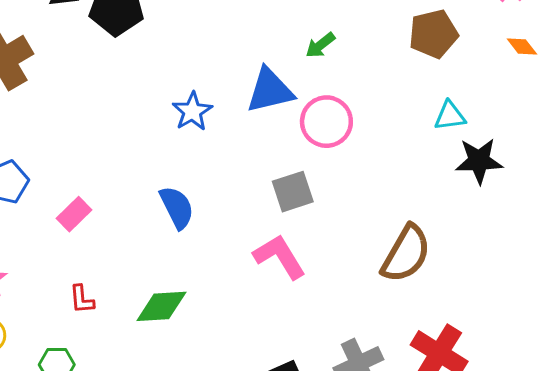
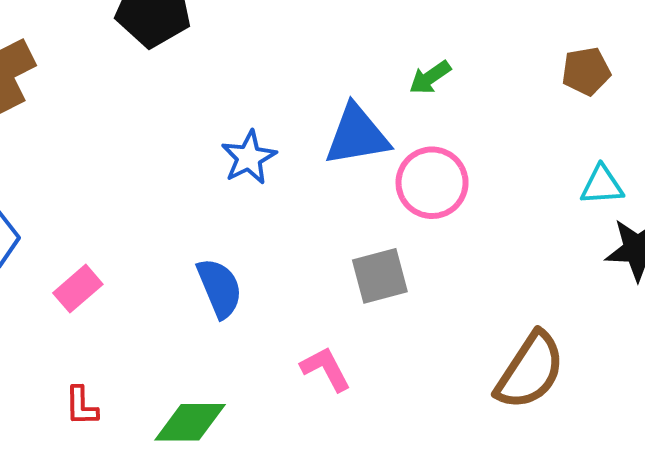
brown pentagon: (433, 34) -> (586, 71), size x0.7
pink L-shape: (279, 257) -> (326, 369), moved, size x0.7

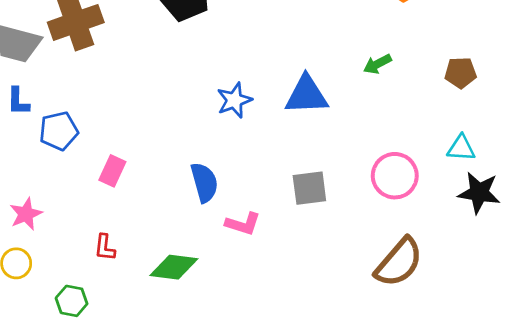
green arrow: (430, 77) -> (377, 64), moved
pink circle: (432, 183) -> (395, 176), moved
pink rectangle: (78, 289) -> (112, 171), turned -32
pink L-shape: (326, 369) -> (243, 224), moved, turned 128

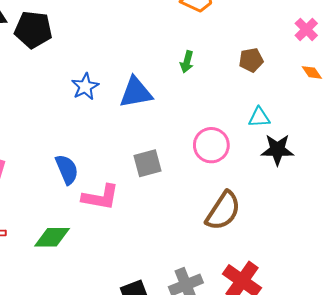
green arrow: (377, 64) -> (187, 62), turned -40
blue star: (234, 100) -> (85, 87), moved
pink L-shape: (243, 224) -> (100, 197), size x1.4

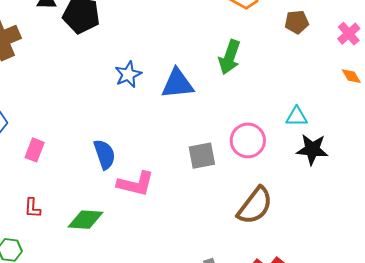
brown pentagon: (251, 60) -> (297, 22), moved
green arrow: (187, 62) -> (230, 57), size x1.6
gray square: (148, 163) -> (202, 156), moved

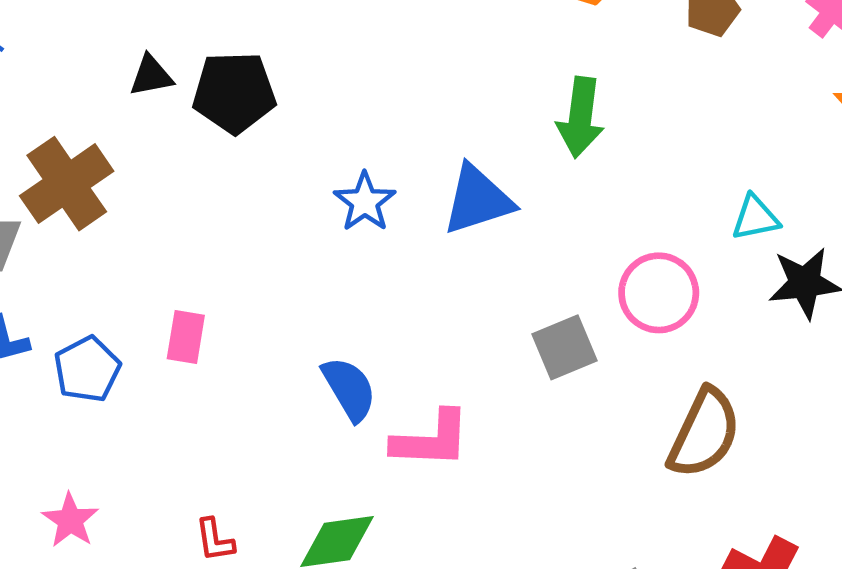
pink rectangle: (35, 150) -> (186, 337), moved

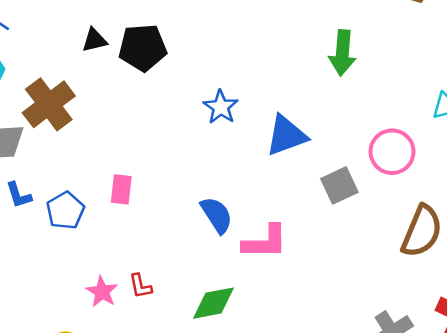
blue triangle: (478, 200) -> (286, 136), moved
pink star: (70, 520) -> (102, 292), moved
red L-shape: (215, 540) -> (140, 286), moved

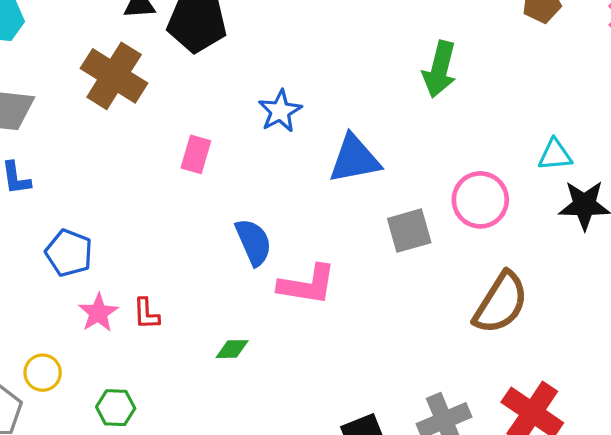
brown cross: (49, 104) -> (114, 76), moved, turned -30
pink rectangle: (121, 189) -> (196, 154), moved
blue pentagon: (65, 211) -> (69, 253), moved, turned -30
green diamond: (214, 303) -> (232, 349), size x0.6

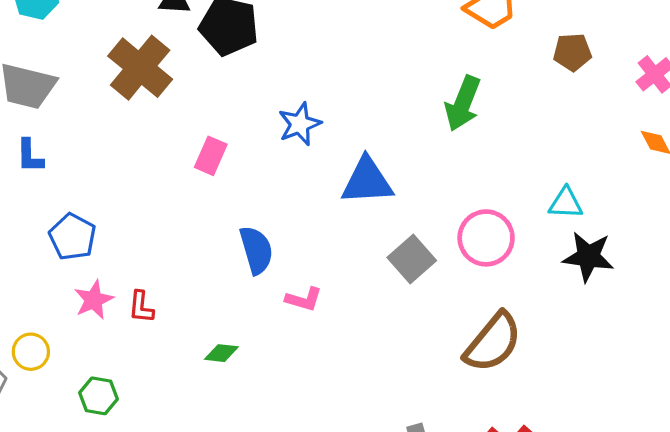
gray square: (409, 231) -> (412, 259), turned -33
pink L-shape: (307, 285) -> (304, 299), size x0.6

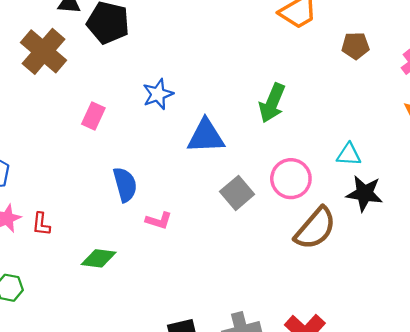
green arrow: (463, 103) -> (272, 103), moved
brown semicircle: (493, 342) -> (315, 228), moved
green diamond: (221, 353) -> (99, 258), size x1.4

